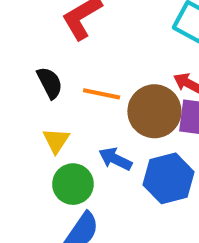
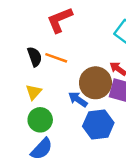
orange line: (102, 94) -> (56, 58), moved
blue arrow: (115, 159) -> (78, 99), moved

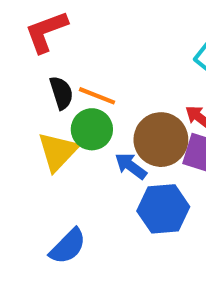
red L-shape: (60, 20) -> (46, 32), moved
yellow triangle: (34, 92) -> (58, 152), size x1.5
green circle: (40, 120) -> (92, 129), moved

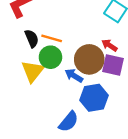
blue semicircle: (68, 246) -> (69, 122), moved

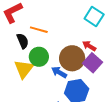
orange line: (52, 38) -> (39, 30), moved
purple square: (113, 65) -> (92, 63), turned 30

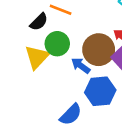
black semicircle: (23, 41) -> (39, 22), turned 63

